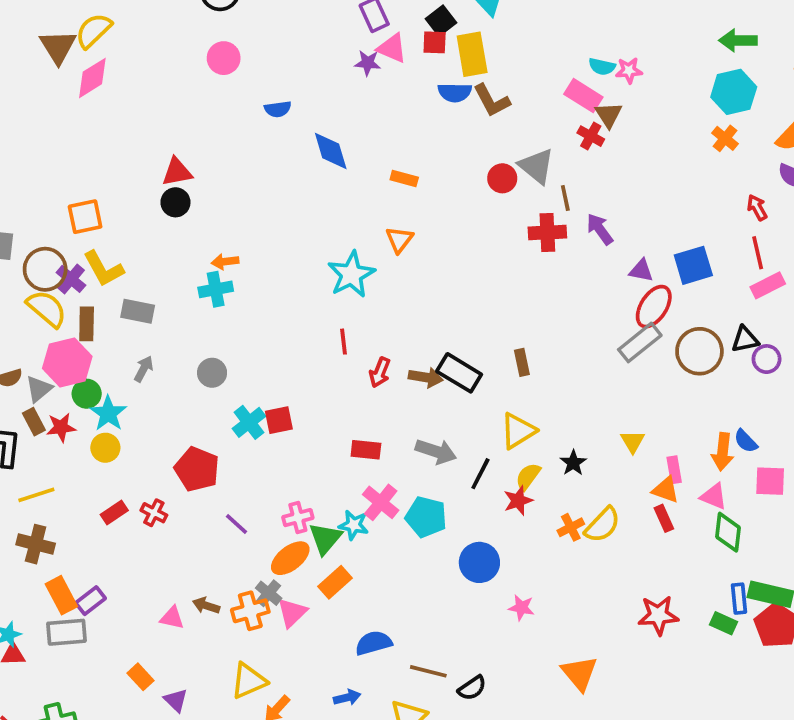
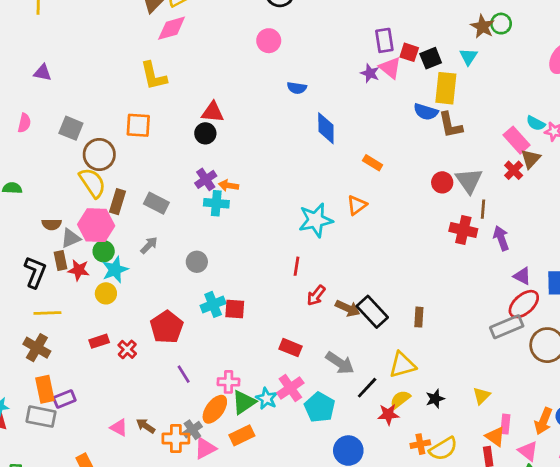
red square: (435, 42) -> (409, 52), moved
yellow L-shape: (103, 269) -> (154, 76), moved
purple cross: (71, 279) -> (206, 179), moved
orange ellipse: (290, 558) -> (215, 409), turned -32

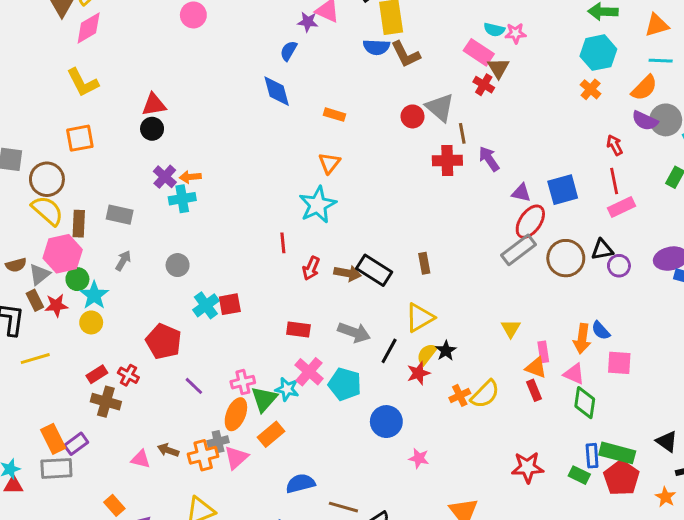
blue semicircle: (297, 88) -> (289, 51), moved, turned 126
cyan star: (316, 220) -> (318, 205), moved
brown cross: (37, 348) -> (106, 402), moved
black star: (435, 399) -> (446, 351), moved
gray cross: (192, 430) -> (218, 442), turned 36

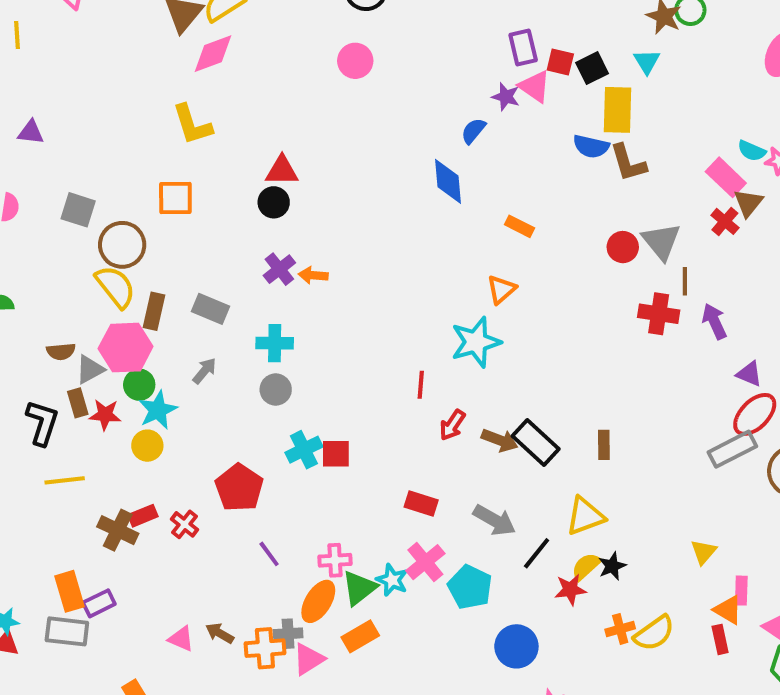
cyan cross: (182, 199) -> (275, 343), moved
brown cross: (106, 402) -> (118, 530), moved

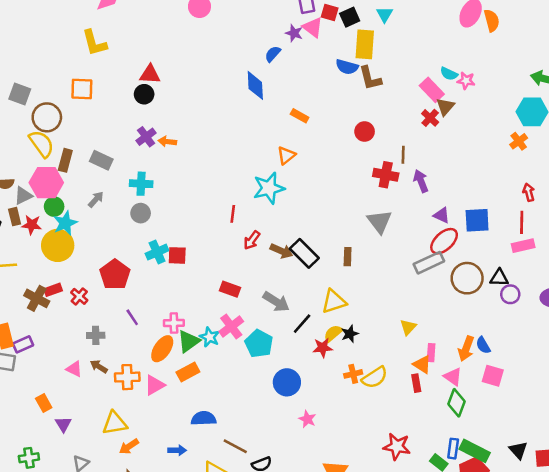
gray triangle: (661, 241) -> (379, 222), moved
yellow circle: (147, 446) -> (58, 245), size x1.6
gray cross: (288, 634) -> (96, 335), moved

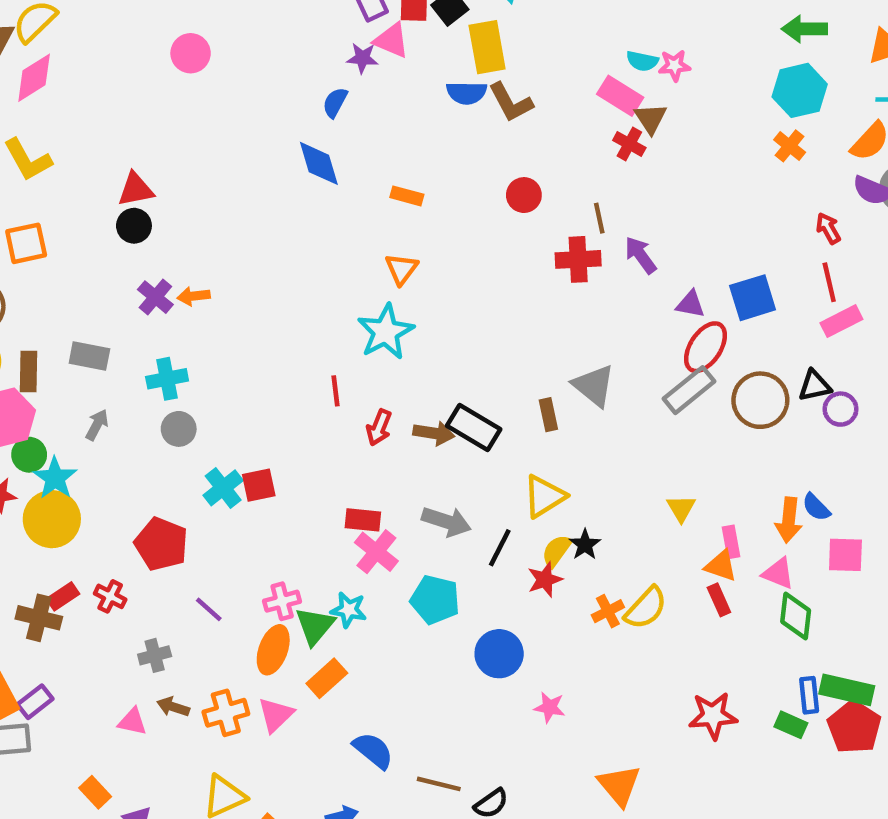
gray triangle: (379, 222) -> (594, 386), moved
pink cross: (231, 326) -> (376, 552), moved
blue semicircle: (204, 418) -> (373, 750), turned 55

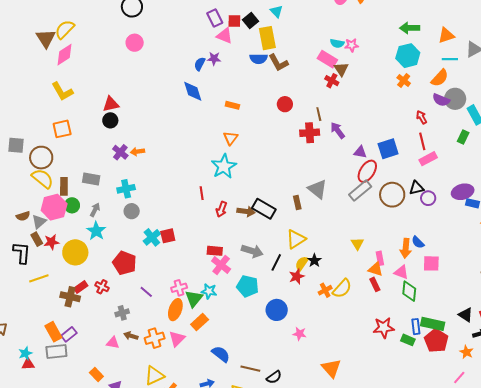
purple star: (362, 58) -> (214, 59), moved
green circle: (29, 455) -> (72, 205), moved
cyan star: (55, 478) -> (96, 231), moved
red star: (713, 716) -> (384, 328), moved

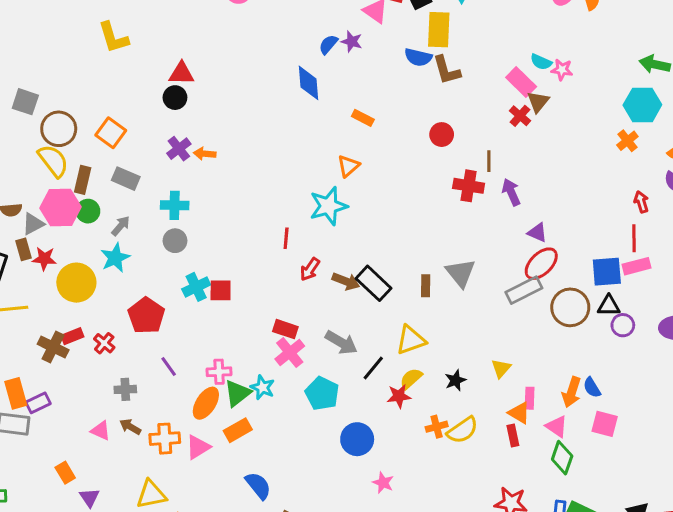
orange square: (62, 129) -> (111, 133), moved, turned 36
blue square: (388, 149) -> (607, 272), moved
black star: (314, 260) -> (455, 380), moved

